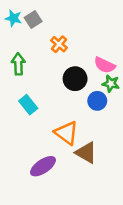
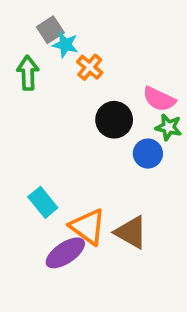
cyan star: (13, 18) -> (65, 45), moved
green arrow: (18, 64) -> (28, 73), moved
cyan rectangle: (28, 105) -> (43, 202), moved
orange triangle: (66, 133) -> (88, 227), moved

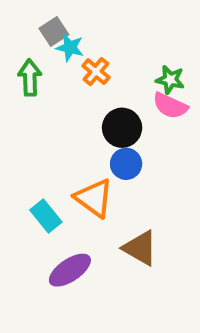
green star: (169, 127) -> (170, 80), moved
blue circle: (148, 154) -> (126, 164), moved
orange triangle: (88, 227) -> (94, 198), moved

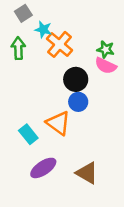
gray square: (54, 31) -> (23, 13), moved
orange cross: (96, 72) -> (59, 44), size x1.5
brown triangle: (140, 248) -> (87, 173), moved

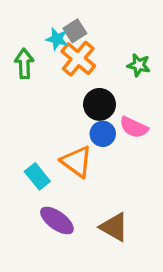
gray square: (23, 13) -> (75, 31), moved
pink semicircle: (106, 66) -> (134, 127), moved
purple ellipse: (43, 168) -> (57, 220), turned 70

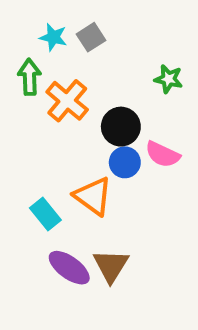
cyan star: (57, 39) -> (53, 37), moved
orange cross: (78, 59) -> (67, 101), moved
brown triangle: (114, 227) -> (111, 266), moved, turned 32

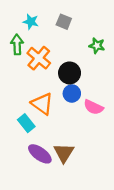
gray square: (91, 37) -> (64, 22), moved, turned -35
pink semicircle: (163, 154) -> (93, 107), moved
orange triangle: (93, 196) -> (42, 104), moved

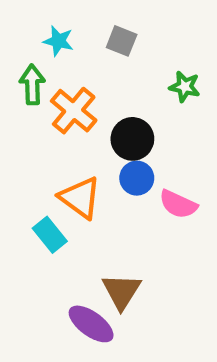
purple ellipse: (40, 154) -> (91, 324), moved

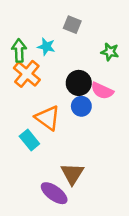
cyan star: (58, 41) -> (46, 47), moved
orange cross: (74, 111) -> (27, 74), moved
pink semicircle: (178, 204) -> (102, 91), moved

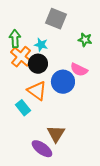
gray square: (72, 25) -> (56, 19), size x1.5
cyan star: (46, 47) -> (41, 45), moved
black circle: (79, 83) -> (38, 64), moved
blue circle: (81, 106) -> (63, 82), size x1.5

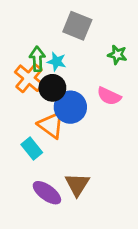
green arrow: (15, 39) -> (37, 59), moved
blue circle: (63, 82) -> (70, 107), moved
purple ellipse: (42, 149) -> (47, 193), moved

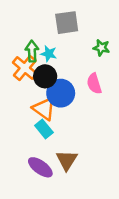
gray square: (77, 26) -> (67, 23), turned -30
pink semicircle: (109, 96) -> (94, 84), turned 48
cyan rectangle: (32, 149) -> (44, 129), moved

